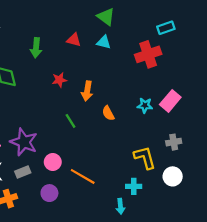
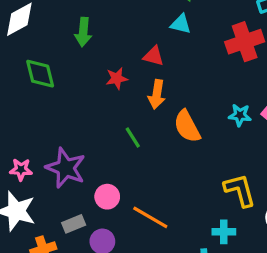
red triangle: (74, 40) -> (154, 56), moved
orange semicircle: (108, 113) -> (187, 126), size x1.5
gray rectangle: (23, 172) -> (74, 224), moved

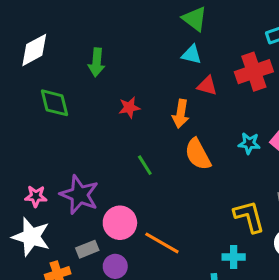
red triangle: (154, 56) -> (207, 86), moved
orange arrow: (157, 94) -> (181, 114), moved
pink circle: (107, 197) -> (120, 223), size x1.4

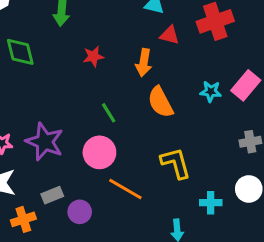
yellow L-shape: (249, 217) -> (176, 163), moved
pink circle: (120, 223) -> (99, 152), moved
cyan cross: (234, 257) -> (211, 203), moved

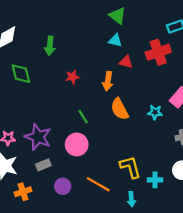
cyan star: (211, 91) -> (155, 112), moved
yellow L-shape: (176, 163) -> (130, 167), moved
orange line: (125, 189) -> (98, 184), moved
gray rectangle: (52, 195) -> (43, 165), moved

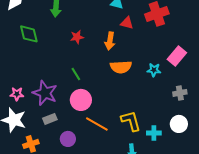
orange semicircle: (120, 109) -> (121, 67), turned -65
green line: (83, 117) -> (76, 74), moved
orange line: (98, 184) -> (97, 124), moved

